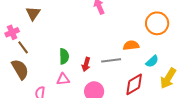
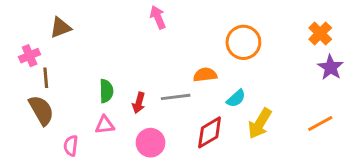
brown triangle: (33, 13) -> (60, 28), turned 35
brown line: (23, 47) -> (46, 78), turned 32

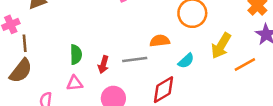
brown semicircle: (41, 110) -> (21, 71), turned 68
yellow arrow: (260, 123) -> (221, 46), moved
orange line: (320, 123) -> (245, 65), moved

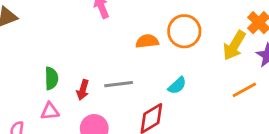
orange semicircle: (160, 41) -> (147, 41), moved
yellow arrow: (221, 46) -> (234, 46), moved

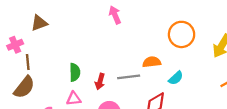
orange semicircle: (147, 41) -> (152, 62), moved

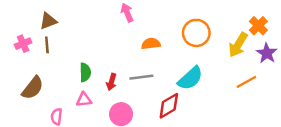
brown line: (28, 62) -> (47, 45), moved
orange semicircle: (152, 62) -> (151, 44), moved
cyan semicircle: (176, 78) -> (190, 78), size x1.6

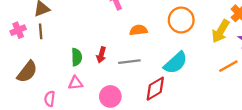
red arrow: (111, 82) -> (101, 55), moved

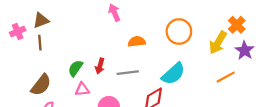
pink cross: (18, 30) -> (18, 31), moved
green semicircle: (77, 57) -> (75, 68), turned -144
brown semicircle: (27, 72) -> (41, 85), moved
pink triangle: (75, 83) -> (82, 89), moved

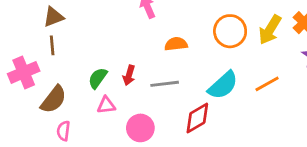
pink cross: (18, 31) -> (24, 72), moved, size x1.5
yellow arrow: (218, 43) -> (270, 30), moved
orange line: (226, 77) -> (267, 84), moved

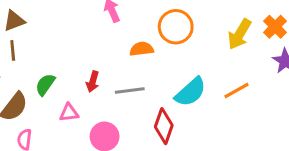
orange circle: (230, 31) -> (176, 27), moved
green semicircle: (98, 78) -> (45, 85), moved
red diamond: (197, 118) -> (164, 126), turned -40

